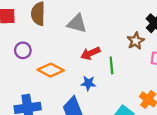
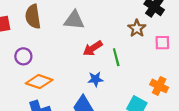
orange diamond: (51, 70) -> (39, 82), moved

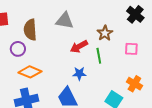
brown semicircle: (33, 17) -> (30, 30), moved
brown star: (137, 28) -> (105, 33), moved
pink square: (162, 43) -> (131, 49), moved

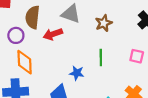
brown star: (105, 33) -> (104, 23), moved
red arrow: (79, 46) -> (53, 34), moved
orange diamond: (30, 72) -> (25, 62), turned 55

